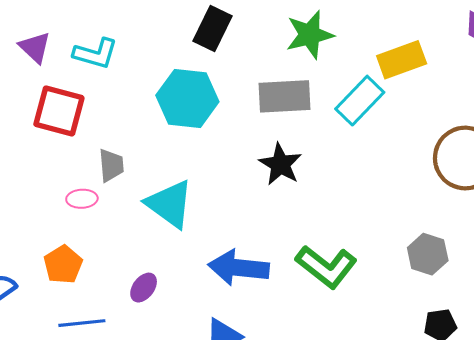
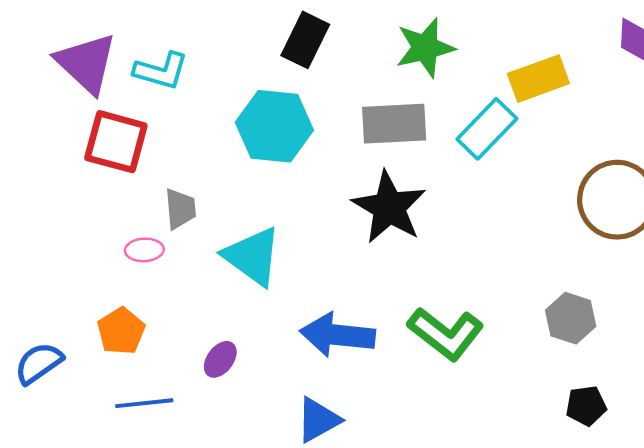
purple triangle: (35, 47) -> (86, 63), size x1.6
black star: (280, 164) -> (389, 207), size x1.4

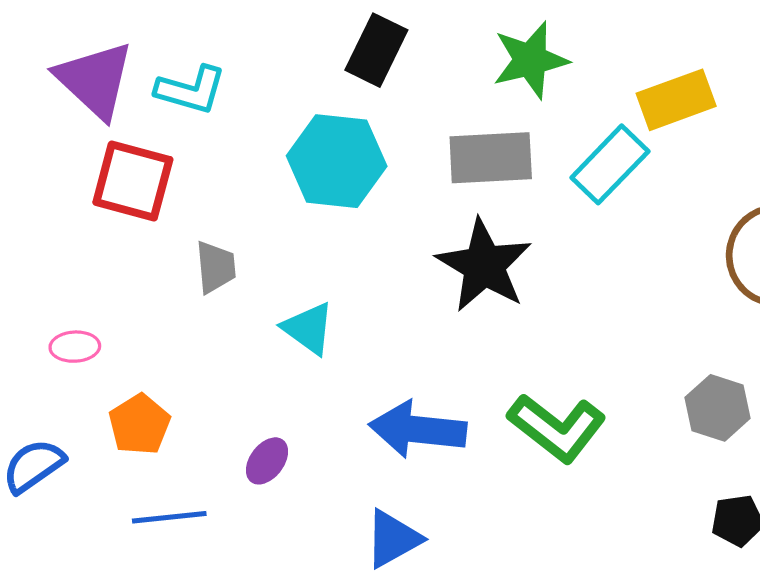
pink ellipse: (144, 250) -> (75, 347), moved
cyan triangle: (252, 256) -> (308, 328), size x0.7

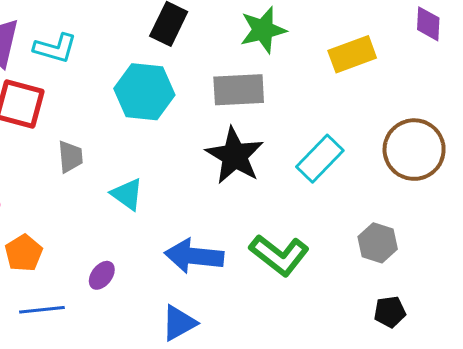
cyan rectangle: (610, 164) -> (320, 159), moved

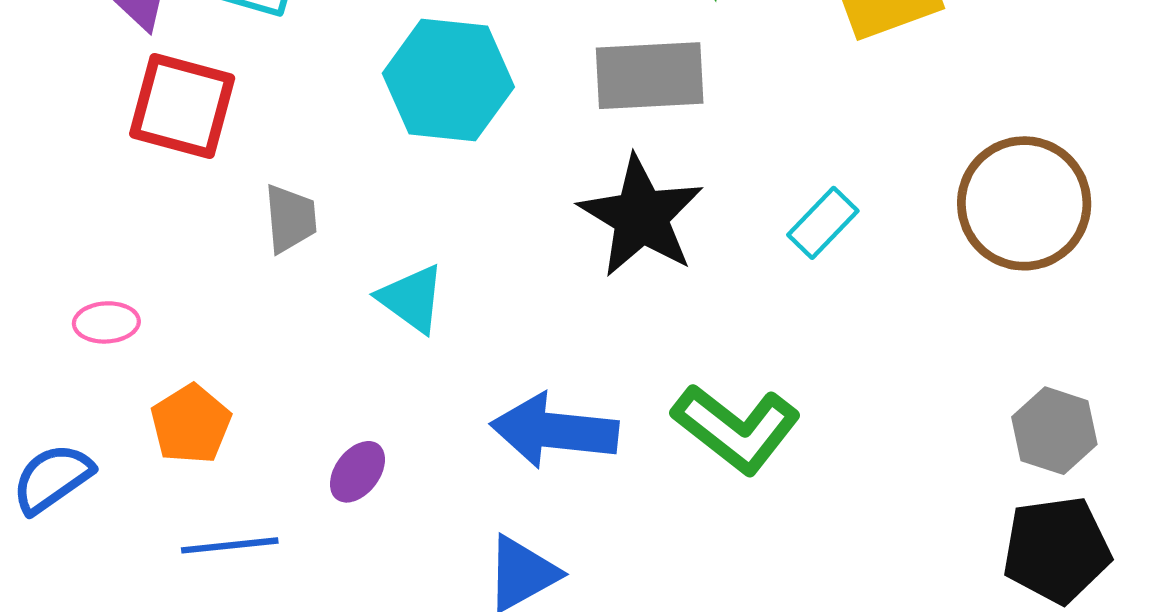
cyan rectangle: (320, 159) -> (823, 223), size x0.7
gray hexagon: (378, 243) -> (1054, 431), moved
black pentagon: (390, 312) -> (1057, 550), moved, size x1.6

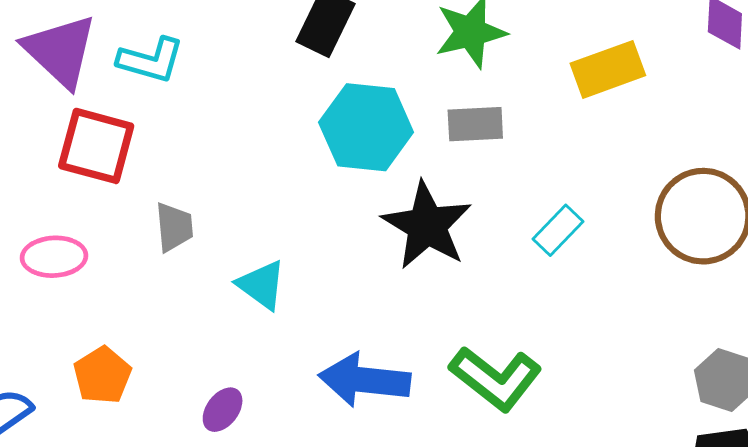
gray rectangle: (650, 76) -> (475, 124), moved, size x0.7
cyan hexagon: (448, 80) -> (366, 127), moved
pink ellipse: (106, 322) -> (54, 257), moved, size x1.4

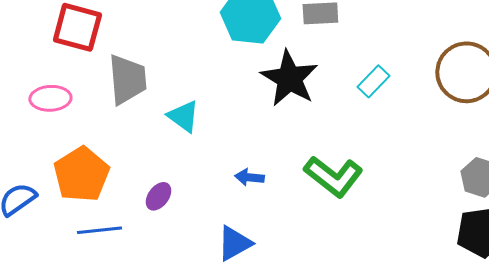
gray trapezoid: (174, 227) -> (127, 79), size x1.6
orange pentagon: (102, 375) -> (81, 174), size x1.5
blue arrow: (365, 380) -> (249, 177), size x0.5

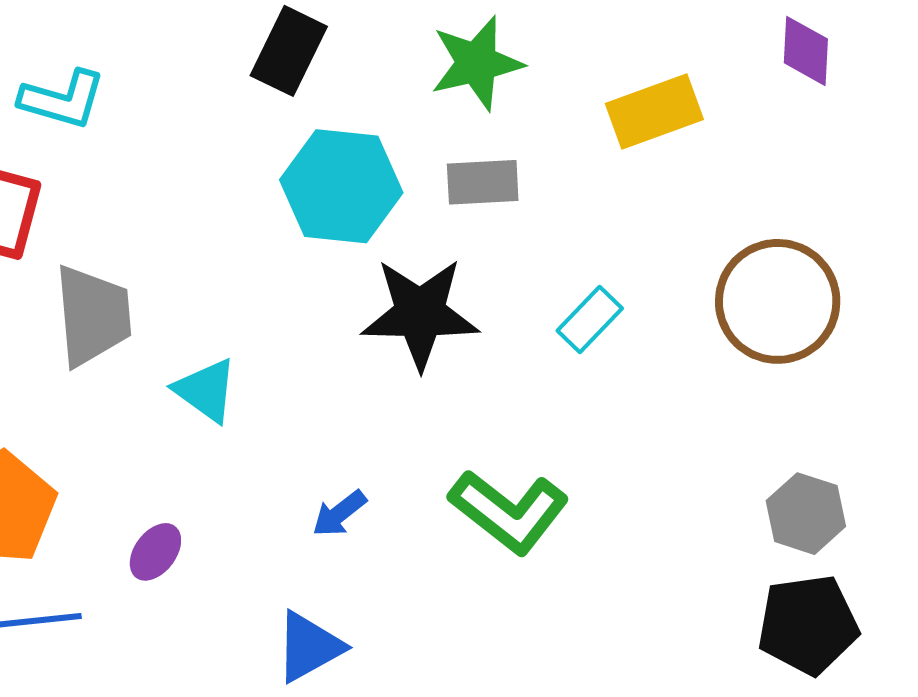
black star: (289, 78) -> (420, 314), turned -30
blue arrow: (249, 177) -> (339, 514), turned -44

